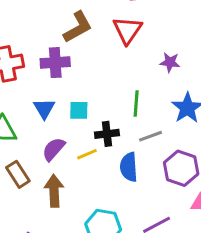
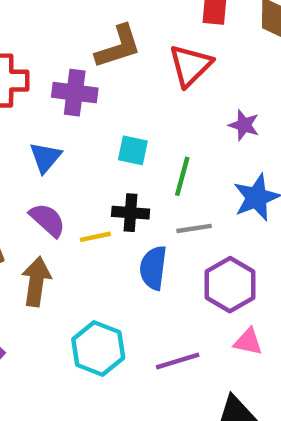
cyan square: (79, 110) -> (133, 150), moved
purple semicircle: (54, 149) -> (47, 220), turned 80

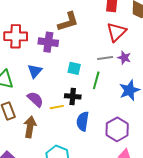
red triangle: (190, 65) -> (116, 32), moved
gray line: (194, 228) -> (105, 58), moved

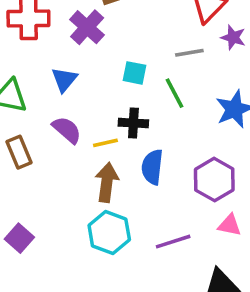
purple cross: (48, 42) -> (87, 27), turned 36
purple star: (124, 58) -> (233, 37), moved
green line: (96, 80) -> (175, 93), turned -42
brown arrow: (30, 127) -> (107, 182), moved

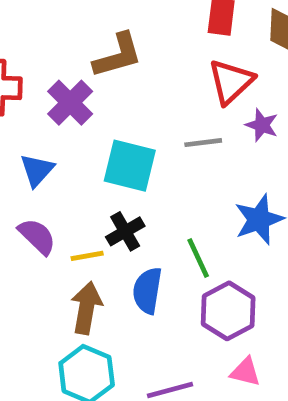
cyan square: (135, 73) -> (130, 166), size x1.6
green line: (175, 93) -> (198, 258), moved
black cross: (133, 123) -> (125, 231), turned -36

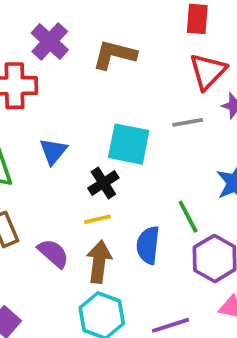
brown L-shape: (118, 55) -> (114, 55), turned -147
purple cross: (70, 103) -> (50, 41), moved
black cross: (125, 231) -> (103, 183), moved
purple semicircle: (37, 236) -> (53, 253), moved

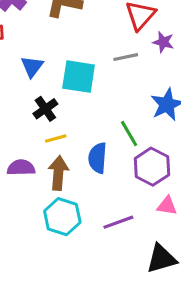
blue triangle: (53, 151) -> (32, 67), moved
black cross: (103, 183) -> (45, 109), moved
purple semicircle: (53, 253) -> (21, 168), turned -40

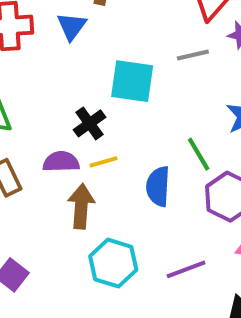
blue triangle: (32, 67) -> (72, 26), moved
purple semicircle: (21, 168) -> (61, 162), moved
brown arrow: (58, 173) -> (81, 206), moved

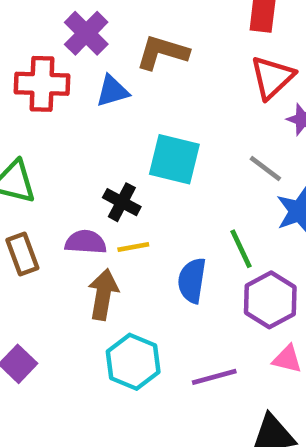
blue triangle: (72, 26) -> (112, 91), turned 32
gray line: (193, 55) -> (265, 169), moved, turned 44
black cross: (89, 123) -> (122, 202), turned -32

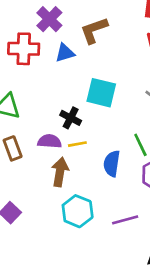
brown L-shape: (162, 52) -> (94, 30), turned -36

